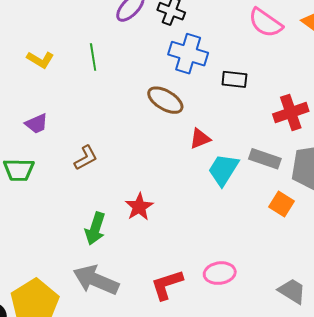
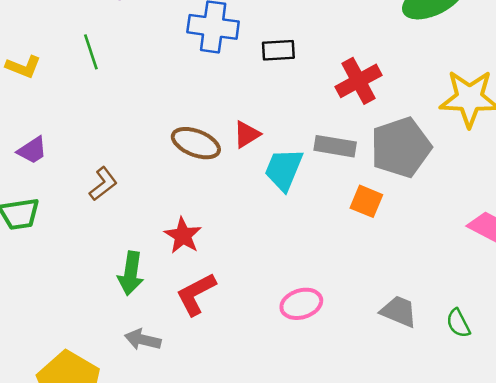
brown ellipse: (165, 100) -> (196, 143), moved
gray arrow: (96, 280) -> (143, 340), size x0.6
red L-shape: (167, 285) -> (196, 294), moved

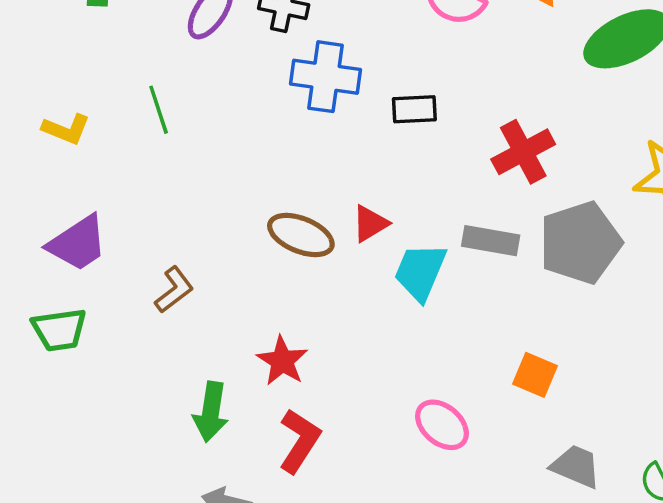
purple trapezoid: (32, 150) -> (78, 243), size x1.5
orange square: (366, 201) -> (535, 375), moved
red L-shape: (196, 294) -> (299, 441), turned 150
pink ellipse: (301, 304) -> (442, 425), moved, turned 57

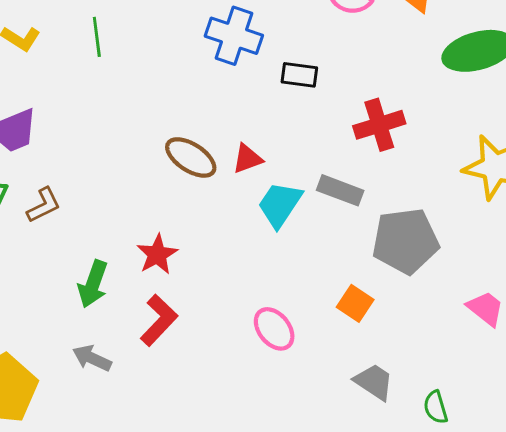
gray pentagon: (580, 243) -> (405, 241), moved
brown L-shape: (174, 290) -> (44, 205), moved

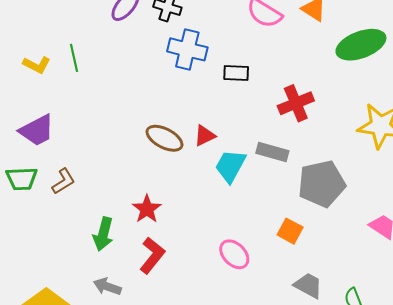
green line: (97, 37) -> (74, 58), moved

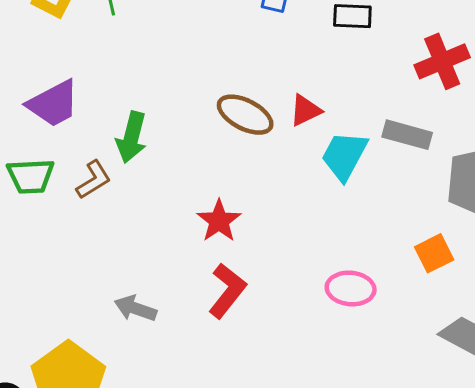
orange square: (290, 231) -> (434, 253), turned 35
green arrow: (103, 234) -> (131, 137), moved
pink ellipse: (234, 254) -> (351, 288), turned -40
gray arrow: (107, 286) -> (135, 308), moved

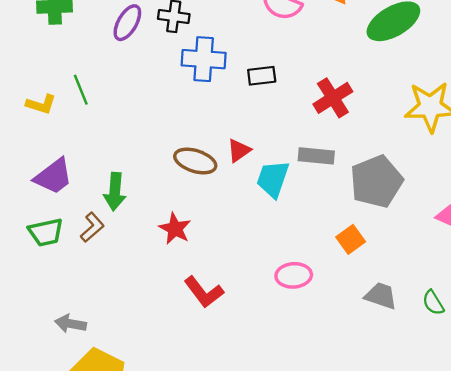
red star: (219, 221) -> (175, 229), moved
red L-shape: (227, 291) -> (204, 292), turned 114
gray arrow: (135, 308) -> (71, 324), moved

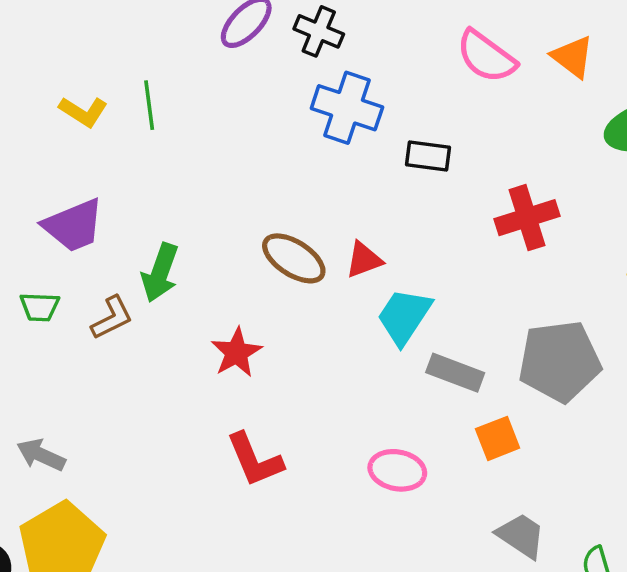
gray rectangle: (316, 156) -> (455, 373), moved
green trapezoid: (46, 232) -> (40, 307), size x0.7

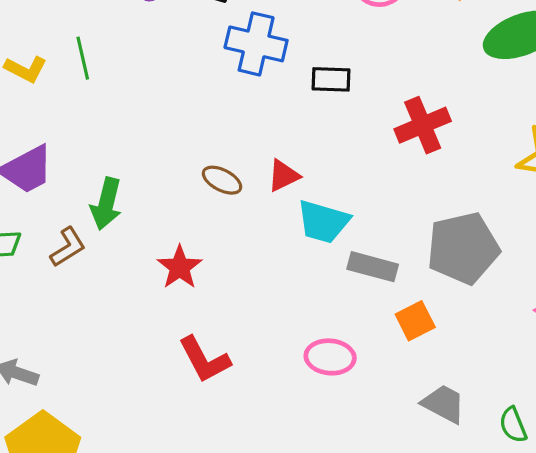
brown ellipse: (294, 258) -> (222, 180), size x0.7
cyan trapezoid: (404, 316) -> (323, 222), turned -102

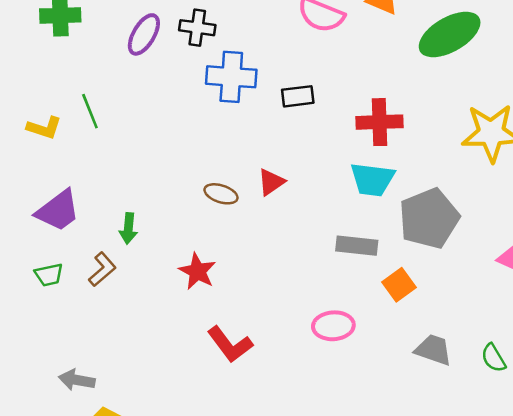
red cross: (423, 125) -> (380, 122), turned 30
green arrow: (106, 204) -> (128, 228), size x0.7
cyan trapezoid: (323, 222) -> (372, 179), moved

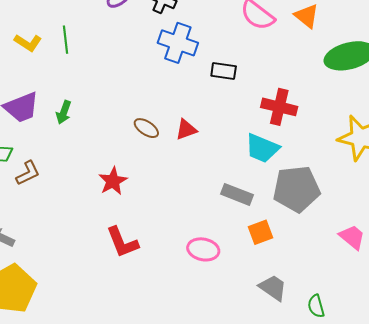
green arrow: (128, 228) -> (64, 112), moved
brown L-shape: (102, 269) -> (28, 173), moved

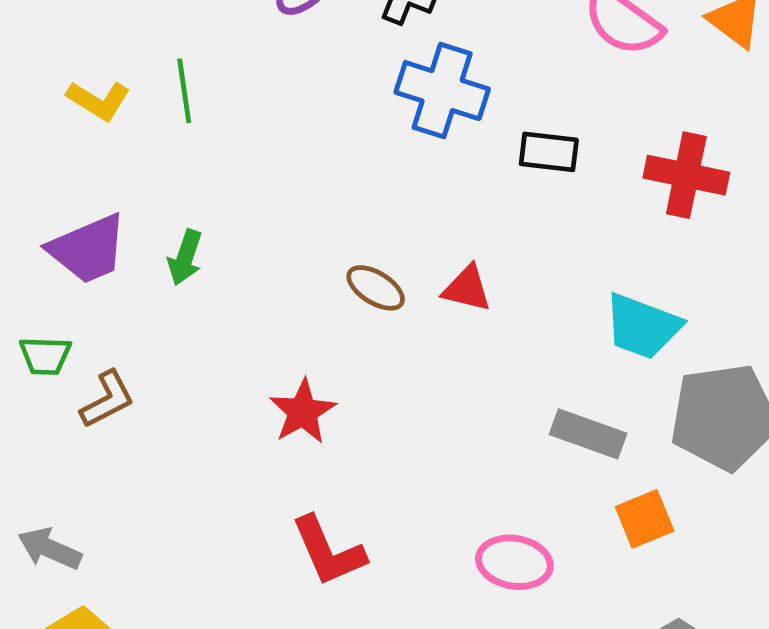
red cross: (279, 107) -> (686, 175), moved
red triangle: (186, 130) -> (467, 289), turned 35

